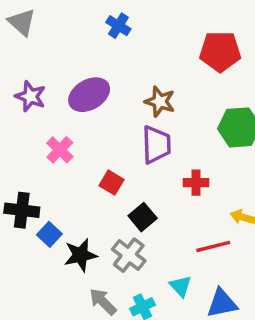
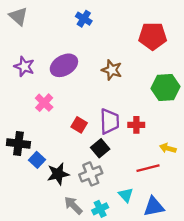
purple trapezoid: (156, 145) -> (109, 121), moved
gray cross: (129, 255) -> (91, 174), turned 30

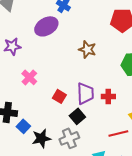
purple ellipse: (64, 65) -> (46, 26), moved
purple star: (24, 67) -> (12, 46), turned -30

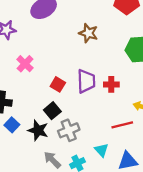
black square: (77, 116) -> (52, 111), moved
blue square: (23, 126) -> (12, 125), moved
black star: (41, 138) -> (38, 130), turned 30

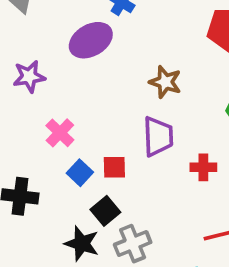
purple trapezoid: (86, 81) -> (158, 136), moved
red square: (58, 84) -> (114, 167), turned -32
blue square: (12, 125) -> (80, 173), moved

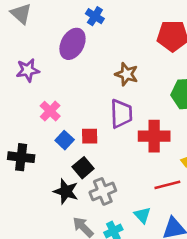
purple ellipse: (91, 40) -> (72, 44), turned -32
red cross: (203, 167) -> (154, 136), size x1.6

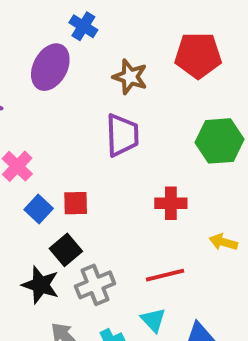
brown star: (127, 74) -> (130, 77), moved
purple trapezoid: (121, 114) -> (122, 135), moved
red cross: (154, 136) -> (171, 203), size x0.7
red line: (167, 185) -> (165, 275), moved

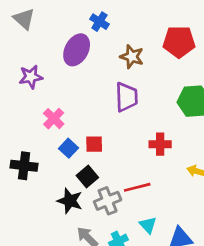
red line: (165, 275) -> (137, 187), moved

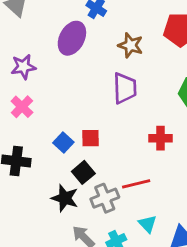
pink cross: (54, 119) -> (22, 107), moved

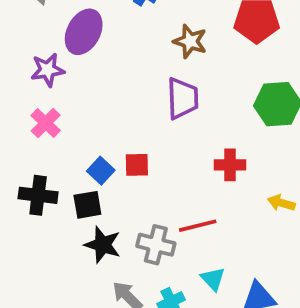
purple ellipse: (72, 38) -> (84, 32), moved
black square: (83, 172) -> (87, 205), moved, turned 30
gray cross: (105, 198) -> (156, 245), turned 36

